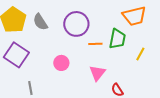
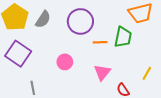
gray semicircle: (40, 22) -> (43, 19), turned -114
yellow line: (140, 54) -> (147, 73), moved

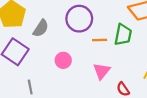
gray semicircle: (43, 19) -> (41, 28), moved

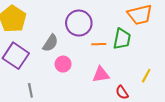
gray semicircle: (41, 28) -> (50, 43), moved
pink triangle: (102, 71) -> (101, 75), turned 42

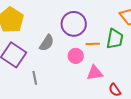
pink circle: (63, 64) -> (76, 56), moved
gray line: (30, 90) -> (35, 78), moved

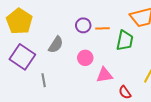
purple circle: (74, 24) -> (83, 25), size x0.6
orange line: (93, 44) -> (102, 28), moved

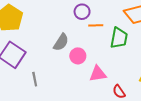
purple circle: (83, 25) -> (82, 12), moved
gray semicircle: (56, 45) -> (61, 42), moved

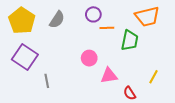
gray semicircle: (61, 42) -> (57, 20), moved

